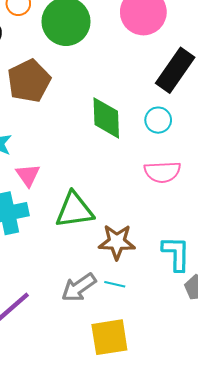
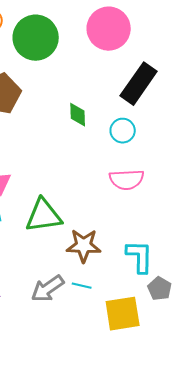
green diamond: (106, 118) -> (78, 115), moved, size x0.6
yellow square: (109, 337) -> (123, 314), moved

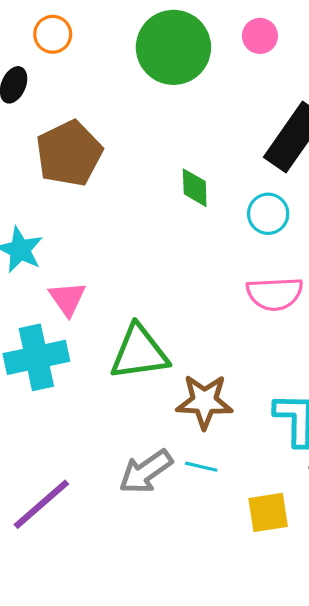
pink circle: (109, 29) -> (260, 36), moved, size x0.5
green circle: (36, 38) -> (173, 47), moved
yellow square: (123, 314) -> (268, 512), size x0.7

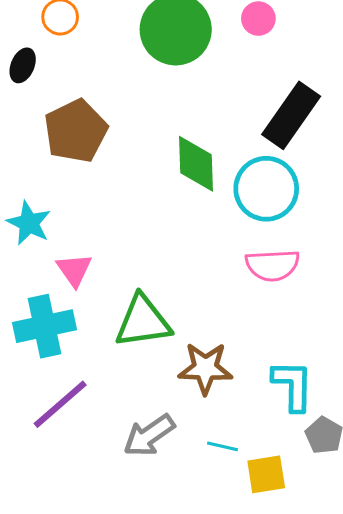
green diamond: (195, 188) -> (196, 164), size x1.5
cyan circle: (268, 214) -> (266, 189), size x1.6
cyan line: (201, 467) -> (222, 446), moved
purple line: (41, 504) -> (60, 404), moved

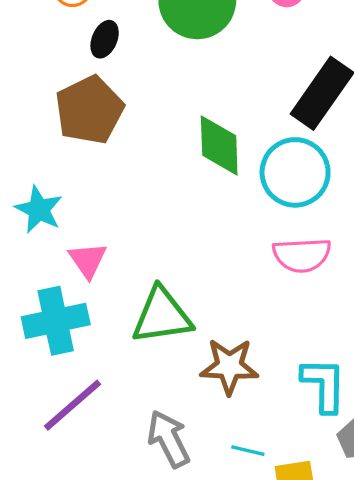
black ellipse: (23, 65) -> (105, 39), moved
gray arrow: (149, 435) -> (169, 439), turned 98

